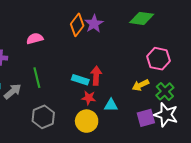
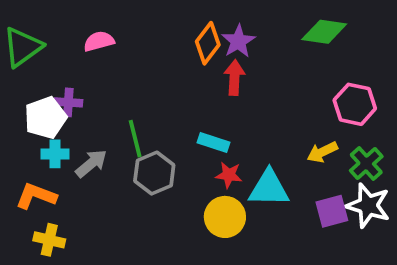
pink semicircle: (35, 39) -> (99, 41), moved
red arrow: (96, 76) -> (234, 78), moved
cyan triangle: (111, 105) -> (269, 188), size x1.6
gray hexagon: (43, 117) -> (154, 173), moved

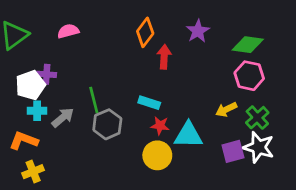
green diamond: (324, 32) -> (248, 45), moved
purple star: (238, 41) -> (198, 31), moved
yellow cross: (49, 240) -> (33, 172), turned -35

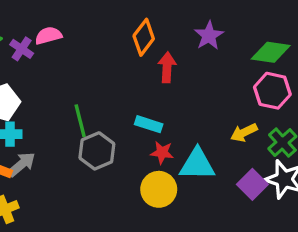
purple cross: (47, 74) -> (22, 49), moved, turned 30
gray arrow: (63, 118) -> (22, 164), moved
purple square: (233, 151) -> (252, 184), turned -30

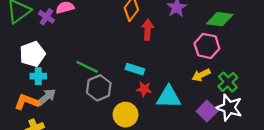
pink hexagon: (272, 91) -> (207, 46), moved
green line: (80, 121) -> (87, 67), turned -50
yellow circle: (159, 189) -> (126, 115), moved

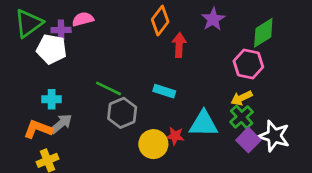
purple cross: (46, 17) -> (61, 30), turned -35
green diamond: (220, 19) -> (263, 33), turned -40
white pentagon: (32, 54) -> (52, 49), moved, turned 30
green cross: (228, 82) -> (242, 117), moved
red star: (144, 89) -> (175, 136), moved

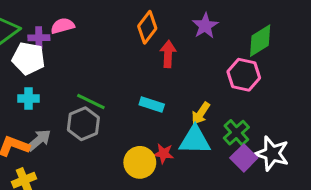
yellow arrow: (242, 98) -> (201, 113), moved, turned -30
cyan cross: (52, 99) -> (28, 99), moved
gray hexagon: (122, 113) -> (83, 124), moved

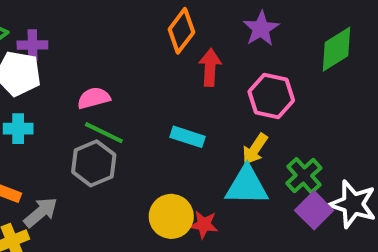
pink semicircle: (63, 26) -> (94, 98), moved
pink hexagon: (244, 75) -> (271, 96), moved
gray arrow: (39, 140) -> (41, 212), moved
red star: (164, 153) -> (204, 225), moved

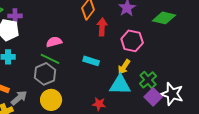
green diamond: (337, 49) -> (164, 18), turned 45
pink semicircle: (94, 98) -> (54, 42), moved
yellow circle: (171, 216) -> (51, 100), moved

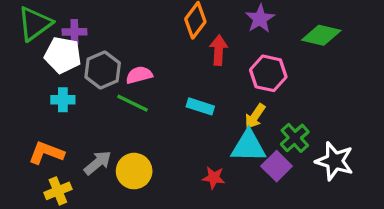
gray hexagon: (45, 74) -> (103, 70), moved
purple square: (153, 97) -> (277, 166), moved
gray arrow: (19, 98) -> (98, 163), moved

